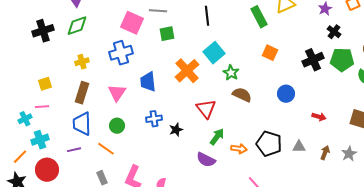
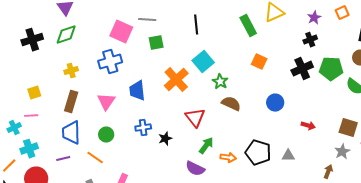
black cross: (334, 32) -> (310, 40), moved, turned 32
brown arrow: (325, 153) -> (328, 172), moved
gray star: (349, 154) -> (342, 152), moved

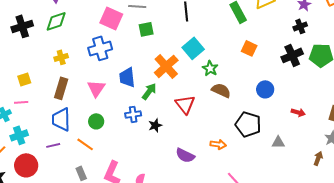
green arrow: (206, 146) -> (149, 91), moved
black pentagon: (258, 153) -> (248, 124), moved

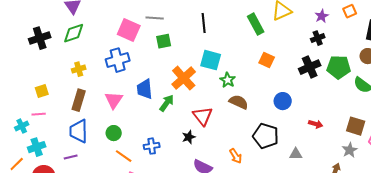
cyan square: (193, 48) -> (211, 60), turned -35
blue cross: (133, 114) -> (152, 146), moved
black star: (155, 125) -> (189, 137), moved
orange line: (85, 144) -> (124, 156), moved
orange arrow: (218, 144) -> (236, 156), turned 49

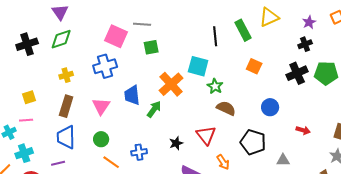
black line: (204, 23) -> (215, 36), moved
red triangle: (203, 116) -> (206, 135), moved

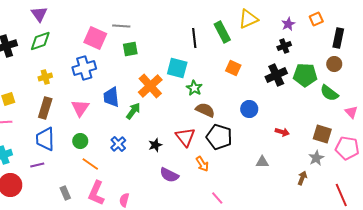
black pentagon: (253, 142) -> (219, 137), moved
blue cross: (139, 152) -> (118, 144), moved, turned -35

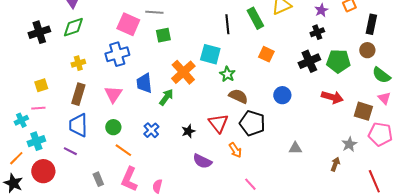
green semicircle: (329, 93) -> (381, 75), moved
red arrow: (282, 132) -> (332, 97), moved, size x1.5
brown square: (322, 134) -> (363, 111), moved
purple line: (37, 165) -> (70, 151), turned 40

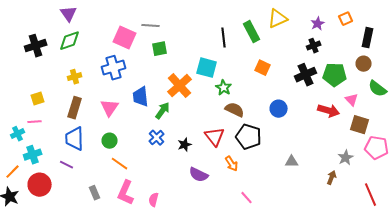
pink triangle: (384, 98) -> (352, 100), moved
blue cross: (151, 130) -> (157, 138), moved

